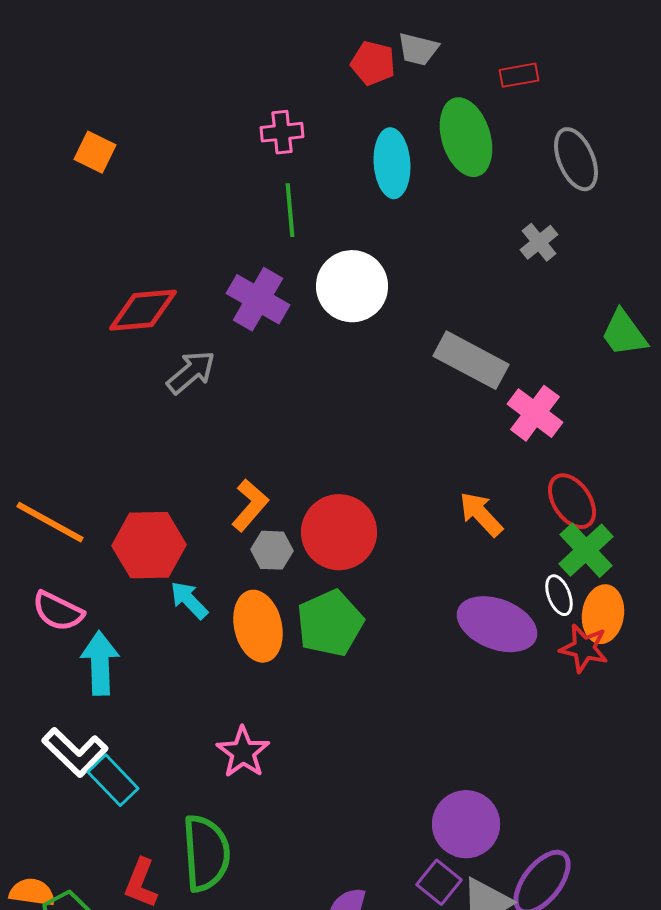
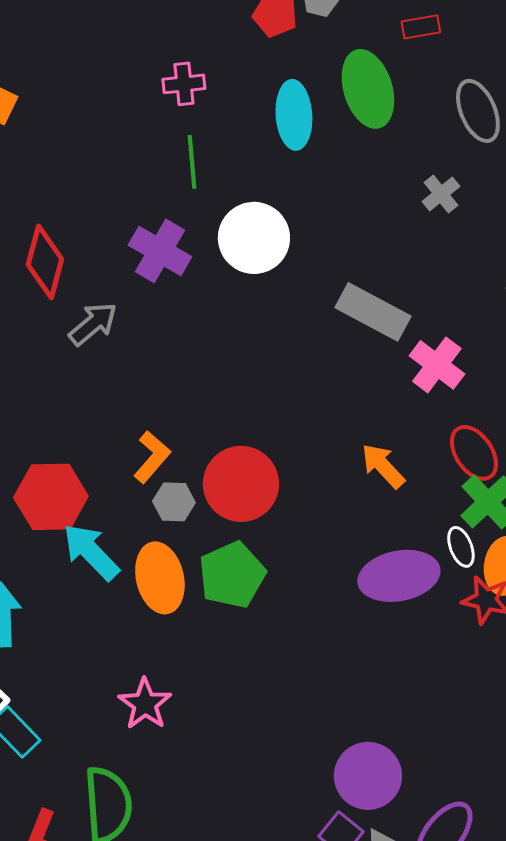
red diamond: (143, 310) -> (45, 262), turned -70
cyan arrow: (189, 600) -> (91, 552), size x1.5
purple ellipse: (497, 624) -> (399, 576), turned -32

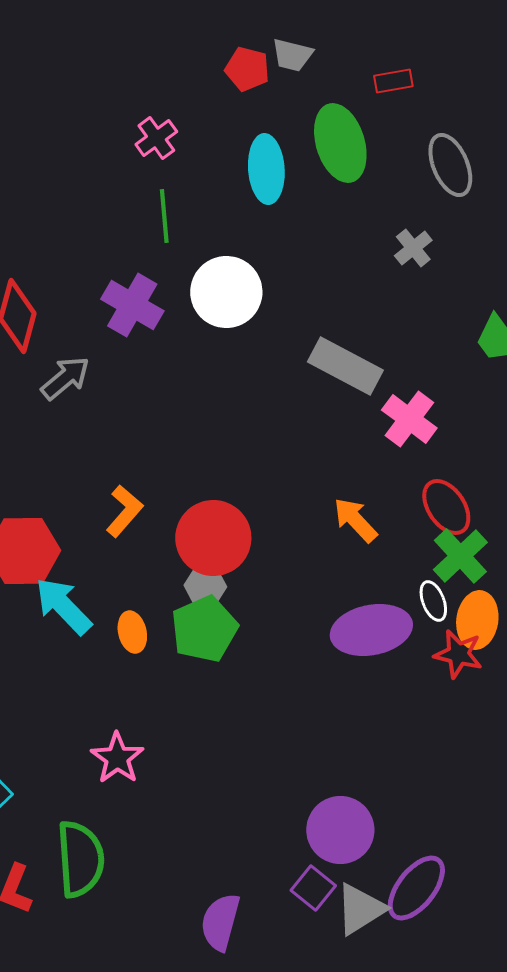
pink cross: (184, 84) -> (156, 138), turned -30
gray hexagon: (174, 502) -> (205, 586), moved
orange ellipse: (160, 578) -> (132, 632), size x0.6

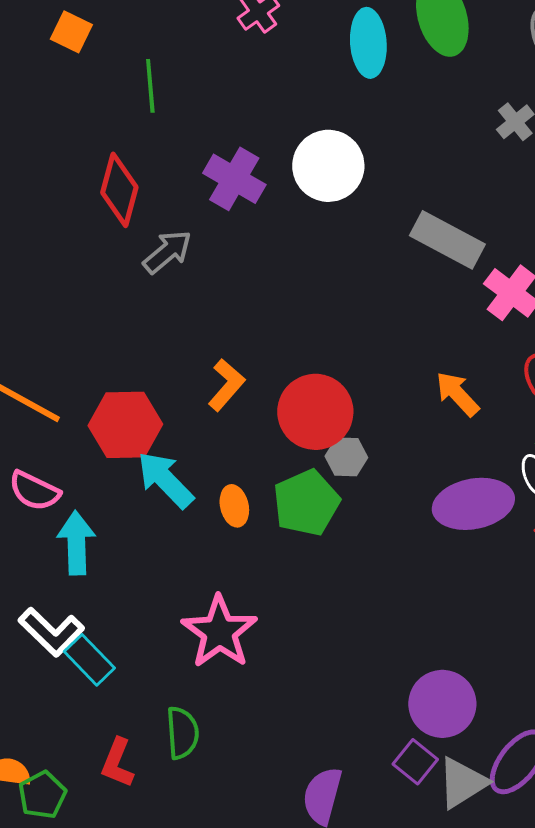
green line: (164, 216) -> (150, 86), moved
gray hexagon: (205, 586) -> (346, 457), moved
pink star: (117, 758) -> (219, 632), size x1.4
green semicircle: (80, 859) -> (182, 733), size x0.7

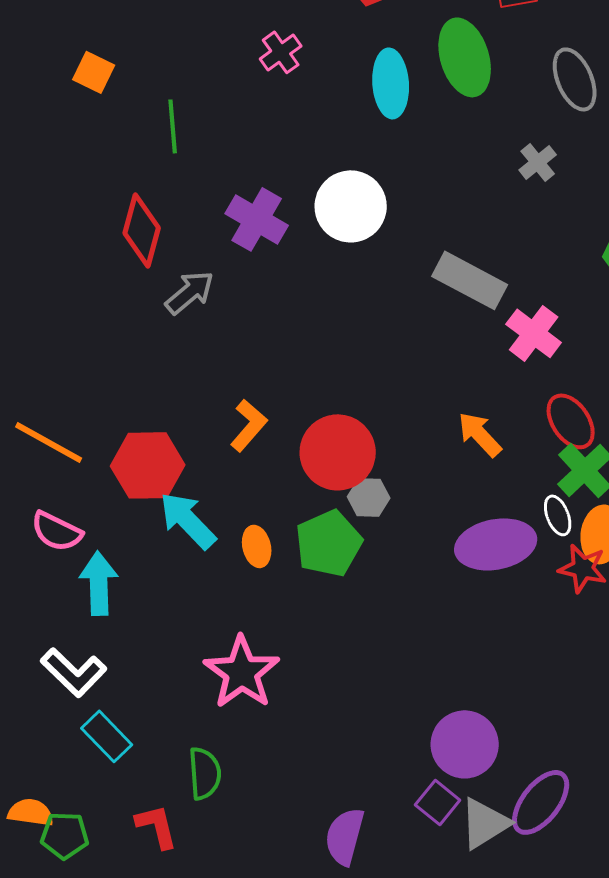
cyan rectangle: (89, 660) -> (107, 736), moved
red L-shape: (117, 763) -> (157, 826), moved, turned 144
green pentagon: (42, 795) -> (65, 835), turned 30

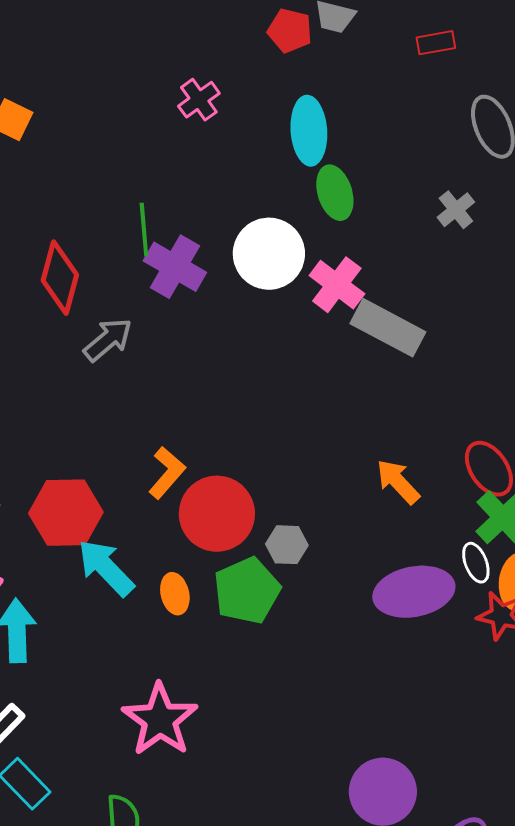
green ellipse: (465, 57) -> (335, 193), moved, size x0.7
green line: (173, 126) -> (144, 230), moved
pink cross: (534, 333) -> (337, 285), moved
red circle: (338, 452) -> (217, 514), moved

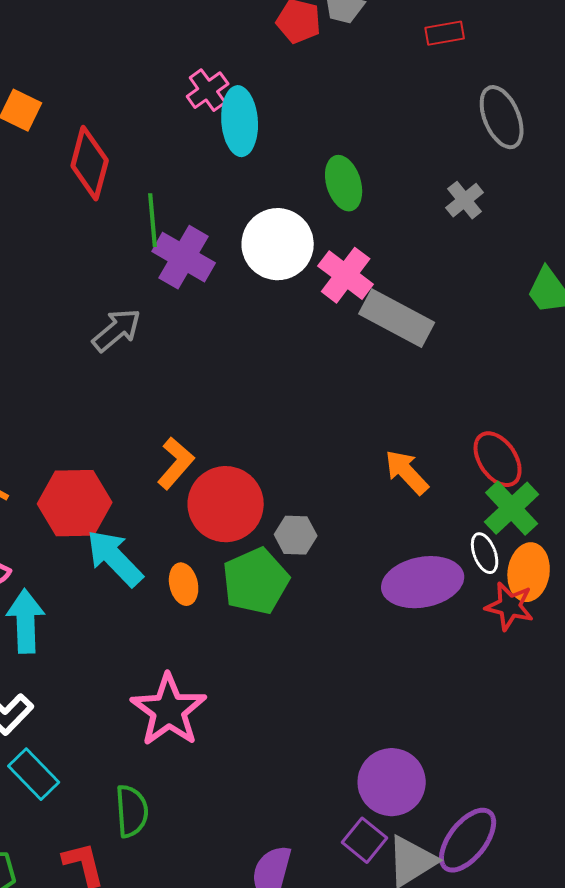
cyan ellipse: (309, 131) -> (240, 121), moved
red diamond: (60, 278) -> (90, 163), moved

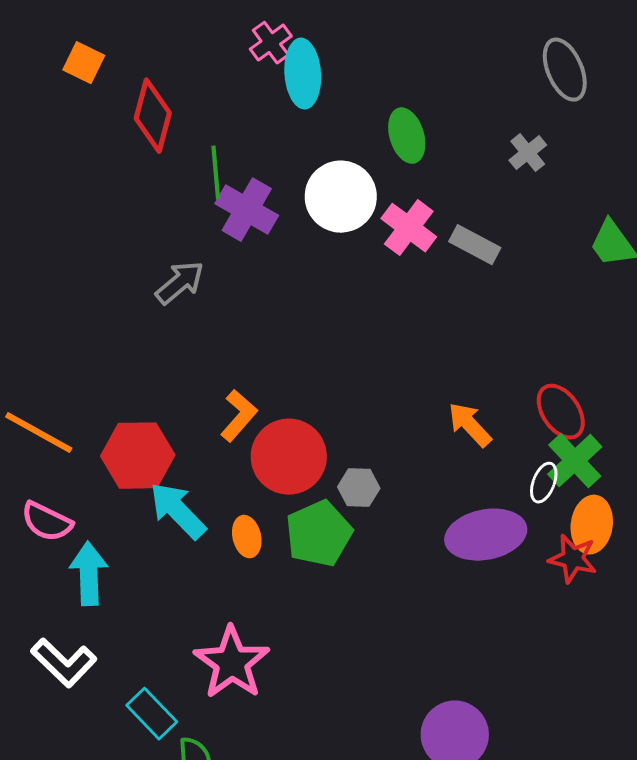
gray rectangle: (397, 318) -> (475, 245), moved, size x0.7
white ellipse: (485, 553) -> (544, 483), moved, turned 42
cyan rectangle: (34, 774) -> (152, 714), moved

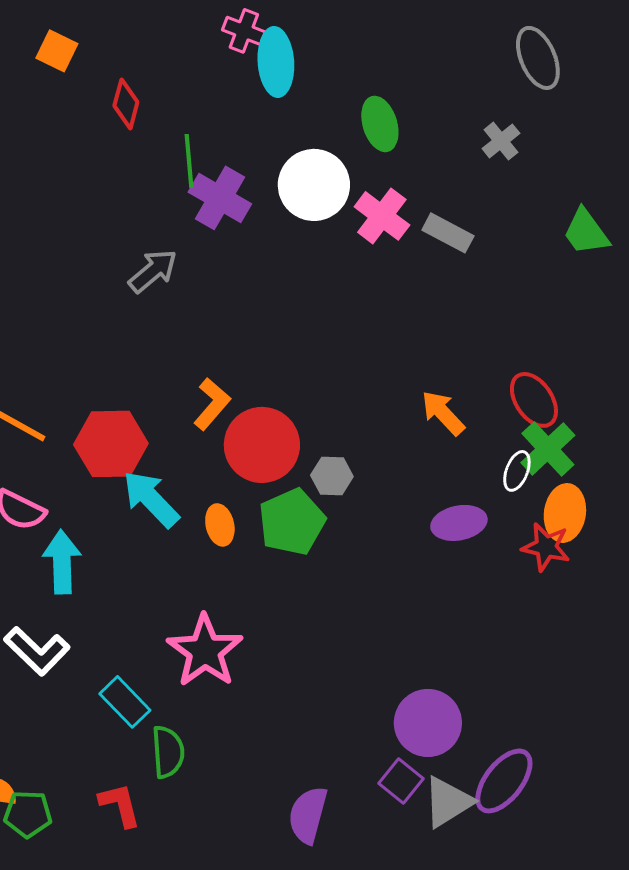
pink cross: (271, 43) -> (244, 31), turned -33
red diamond: (153, 116) -> (126, 104), size x0.7
purple ellipse: (486, 535) -> (459, 523), size x0.7

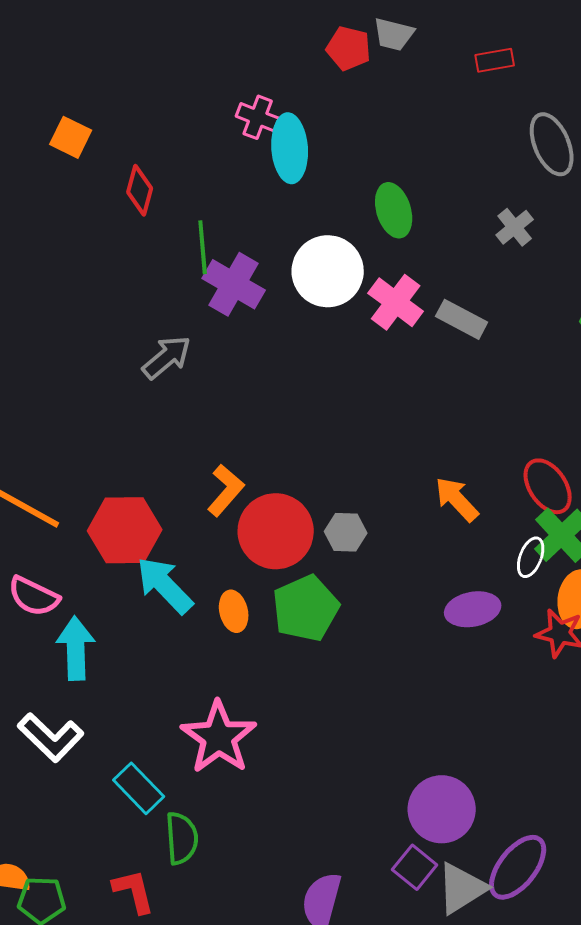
gray hexagon: (332, 476) -> (346, 532), moved

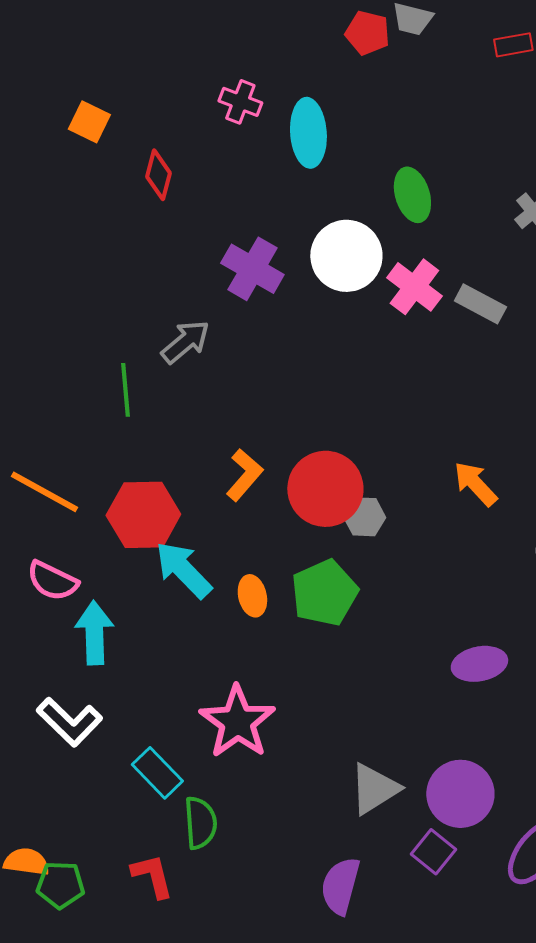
pink cross: (258, 117) -> (240, 102), moved
green line: (203, 247) -> (125, 390), moved
red circle: (276, 531) -> (325, 489), moved
purple ellipse: (473, 609) -> (479, 664), moved
gray triangle: (462, 888) -> (374, 789), moved

